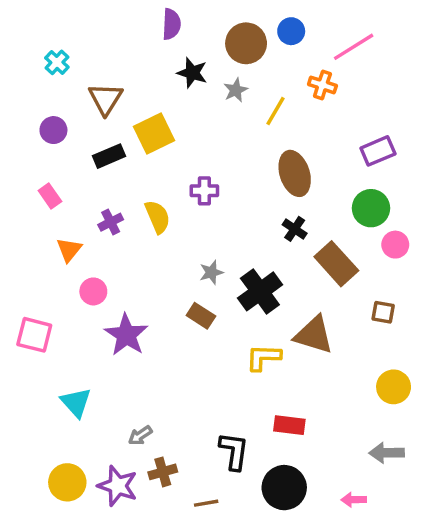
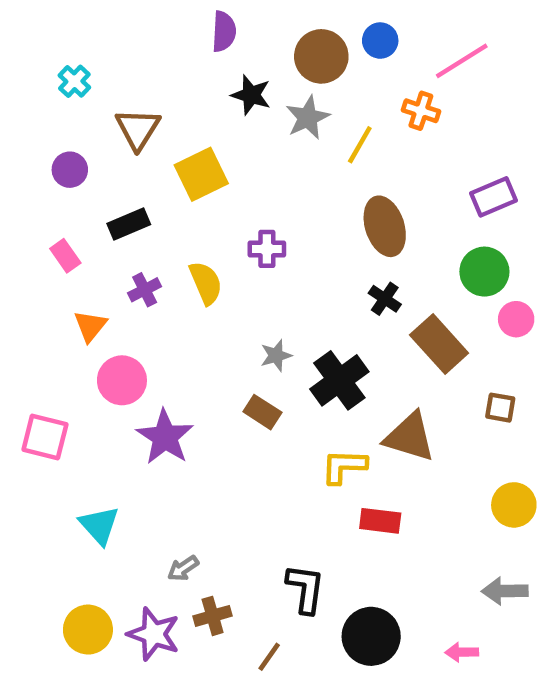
gray star: (236, 90) -> (308, 118), size x1.4
black rectangle: (109, 156) -> (129, 224), moved
pink circle: (93, 291) -> (122, 380), size x1.4
red rectangle: (289, 425) -> (380, 521), moved
brown line: (206, 503) -> (269, 657), turned -45

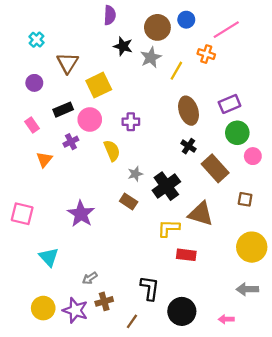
purple rectangle: (493, 197) -> (230, 104), moved
yellow semicircle: (206, 283) -> (112, 151), moved
pink circle: (122, 380) -> (90, 119), moved
yellow circle: (514, 505) -> (252, 247), size x1.4

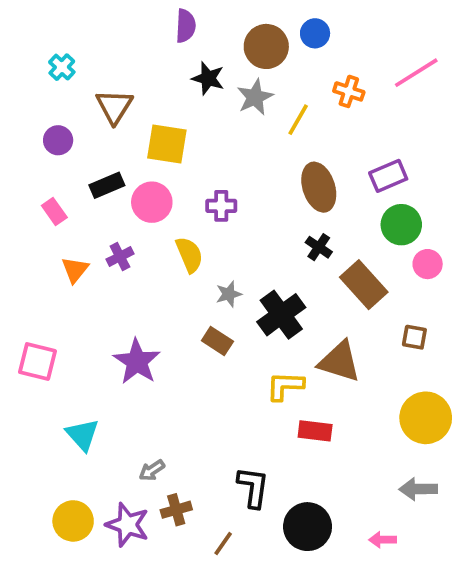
pink line: (226, 30) -> (416, 73), moved
yellow square: (99, 85) -> (167, 144), turned 35
purple cross: (71, 142) -> (120, 257), moved

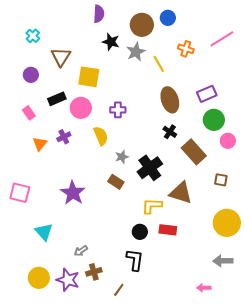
yellow line: (298, 120) -> (159, 64), turned -60
black circle: (308, 527) -> (140, 232), moved, size x0.6

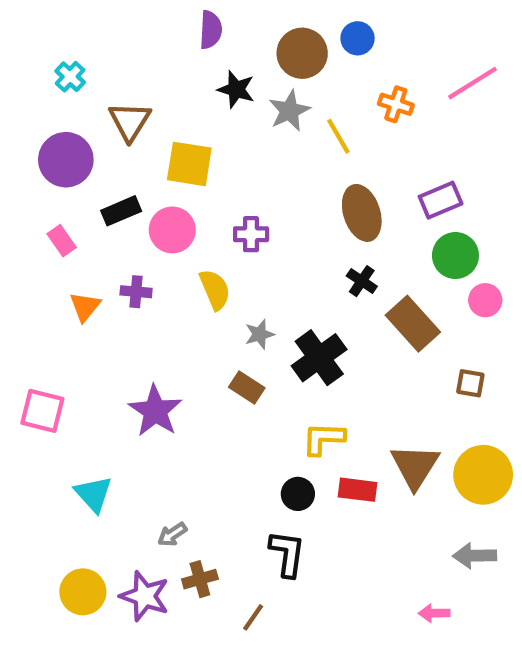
purple circle: (31, 75) -> (66, 160), size x1.6
purple cross: (64, 137) -> (136, 292), turned 32
brown triangle: (181, 193) -> (415, 466), moved, turned 45

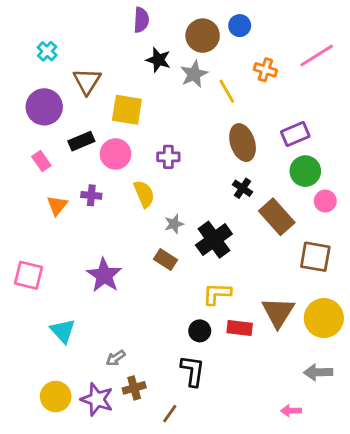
brown square: (470, 383) -> (315, 257), size x1.6

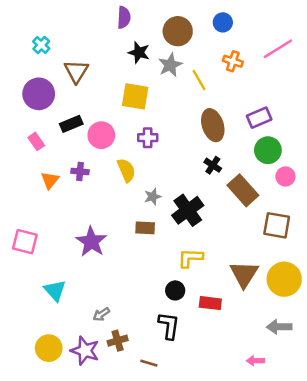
blue circle: (240, 26) -> (223, 22), moved
yellow square: (127, 110) -> (135, 96), moved
brown rectangle: (165, 260) -> (145, 228), turned -30
red rectangle: (240, 328) -> (210, 303), moved
brown line: (170, 414) -> (149, 363), turned 72

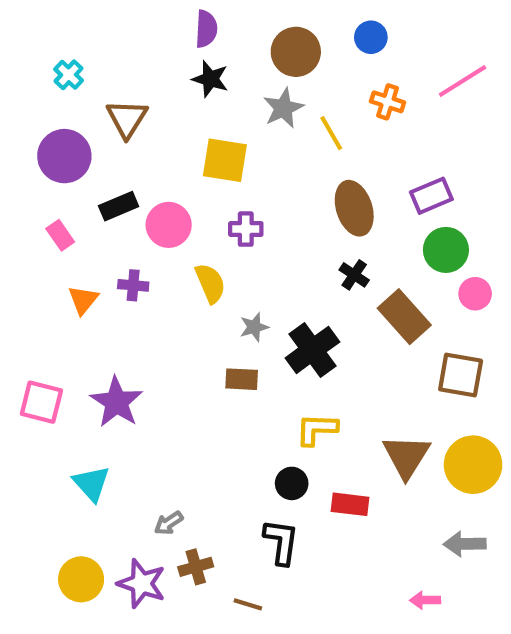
black star: (139, 52) -> (210, 79), moved
purple star: (91, 242) -> (116, 402), moved

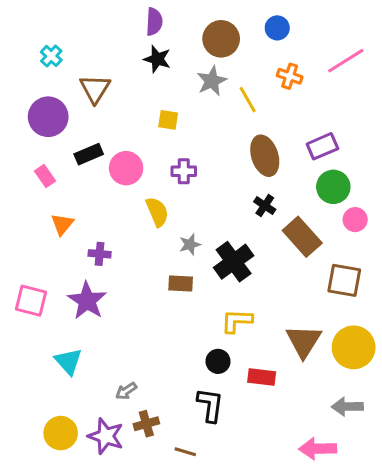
yellow square: (225, 160) -> (168, 120), size x0.6
purple cross: (133, 285) -> (100, 254), moved
pink arrow: (425, 600) -> (318, 449), size x1.6

